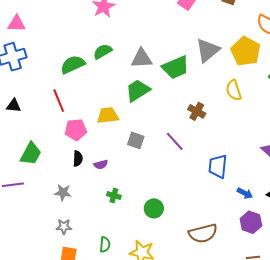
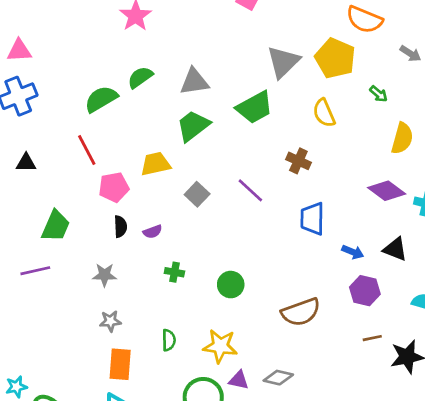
green trapezoid: (176, 67) -> (255, 107), moved
brown cross: (197, 111) -> (298, 161), moved
gray square: (136, 140) -> (197, 194), turned 30

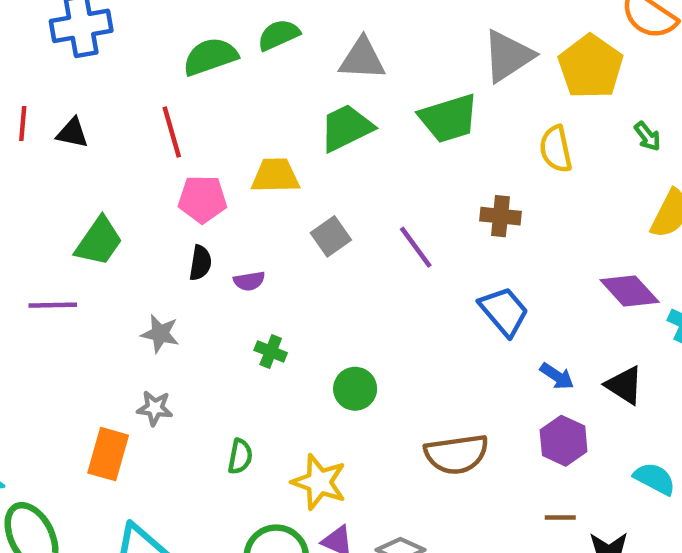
brown cross: (298, 161) -> (500, 216), turned -30
blue trapezoid: (312, 219) -> (504, 311), turned 128
orange rectangle: (120, 364) -> (108, 454), moved

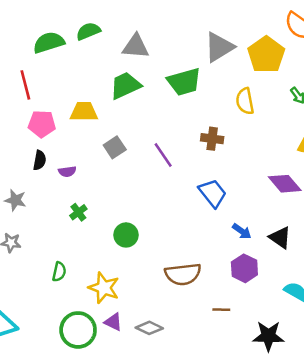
green cross: (271, 352) -> (78, 212), turned 30
brown line: (560, 518) -> (221, 310), moved

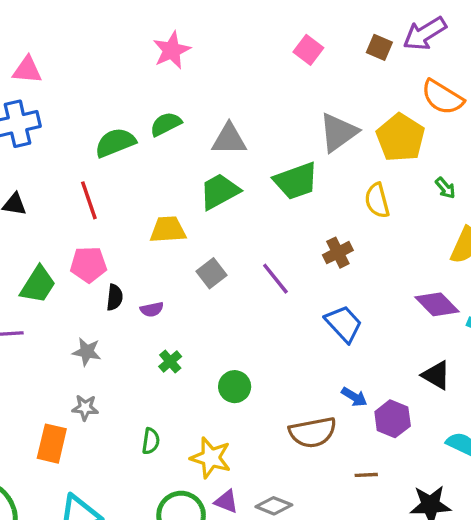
pink pentagon: (42, 124) -> (88, 265), moved
brown cross: (212, 139) -> (338, 253), turned -30
blue arrow: (242, 231) -> (354, 397), moved

